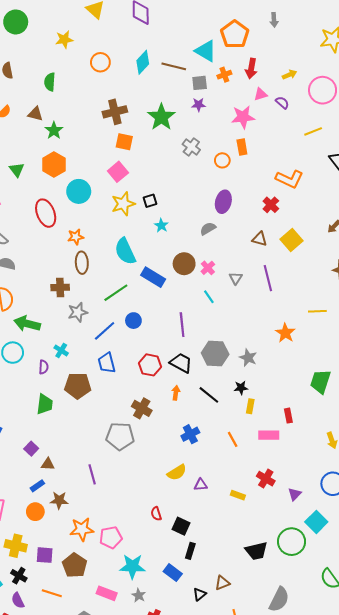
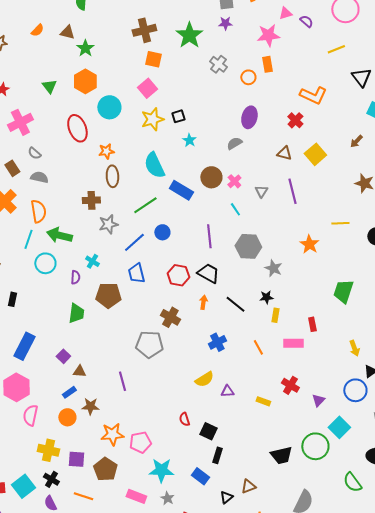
gray hexagon: (215, 354) -> (248, 246), moved

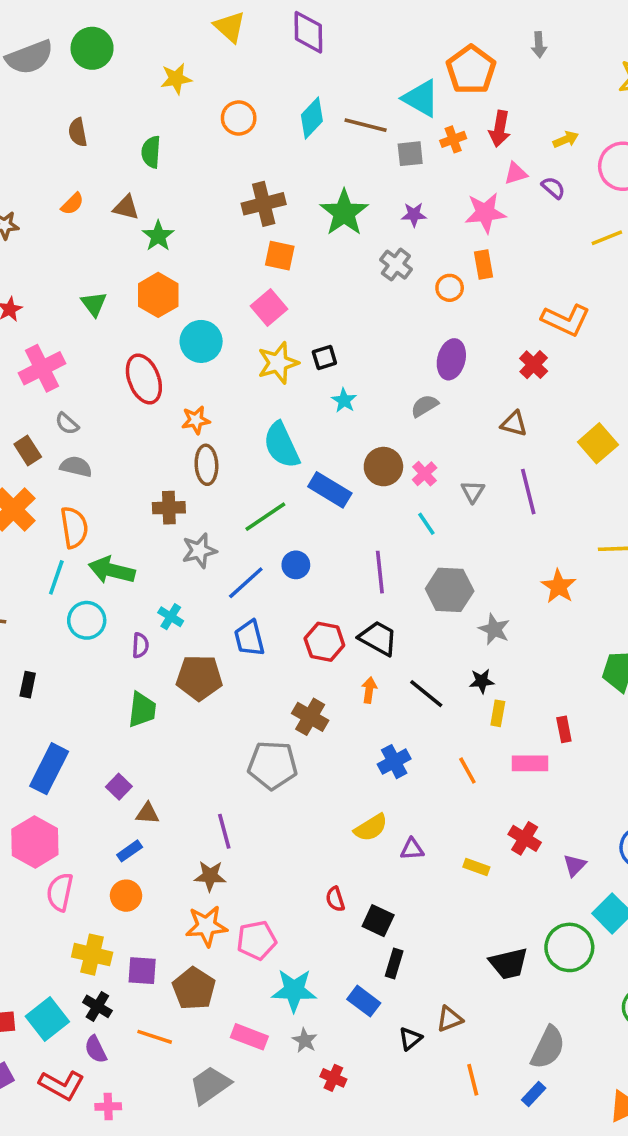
purple star: (225, 23) -> (414, 215), moved
yellow square: (315, 154) -> (598, 443), moved
brown star: (90, 406) -> (210, 876), moved

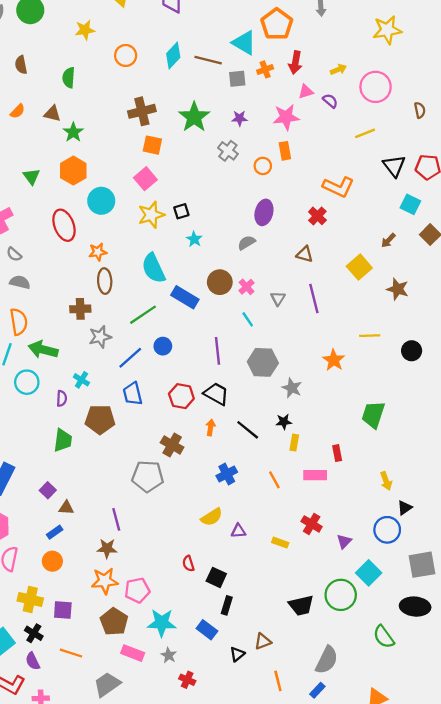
brown pentagon: (194, 989) -> (114, 622), moved

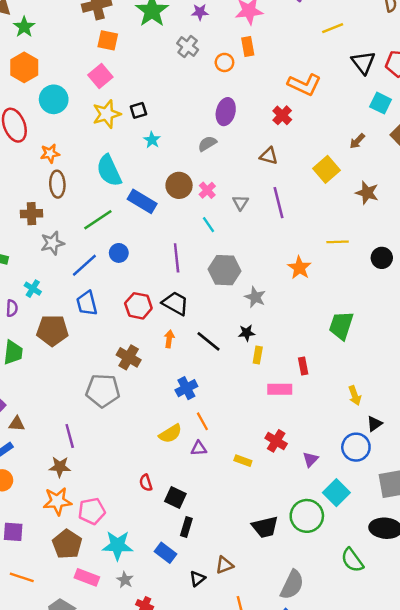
orange line: (274, 480) -> (202, 421), moved

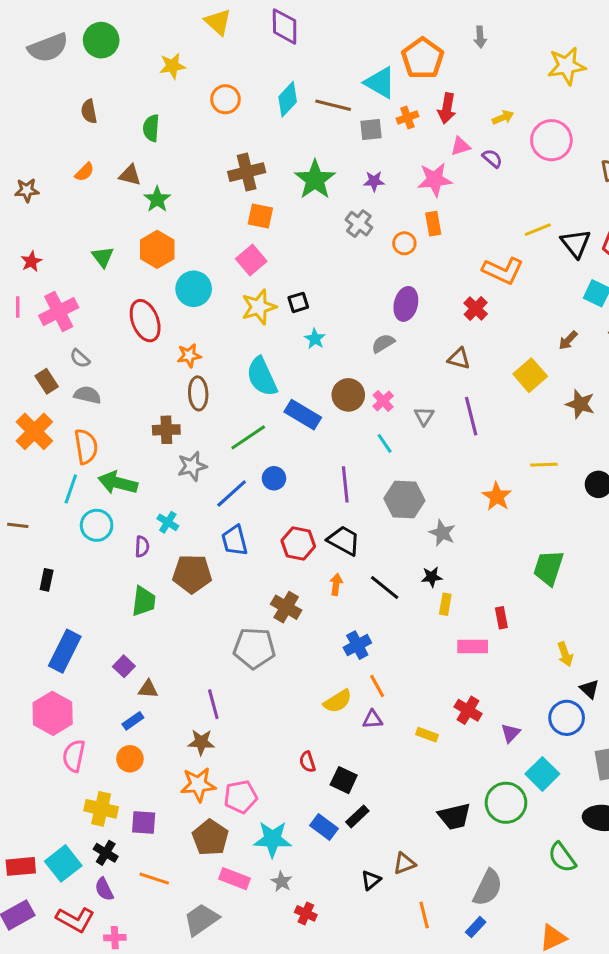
yellow line: (333, 28) -> (538, 230), moved
black triangle: (374, 424) -> (589, 689), turned -42
black rectangle: (186, 527) -> (357, 816), turned 30
blue rectangle: (165, 553) -> (324, 827), moved

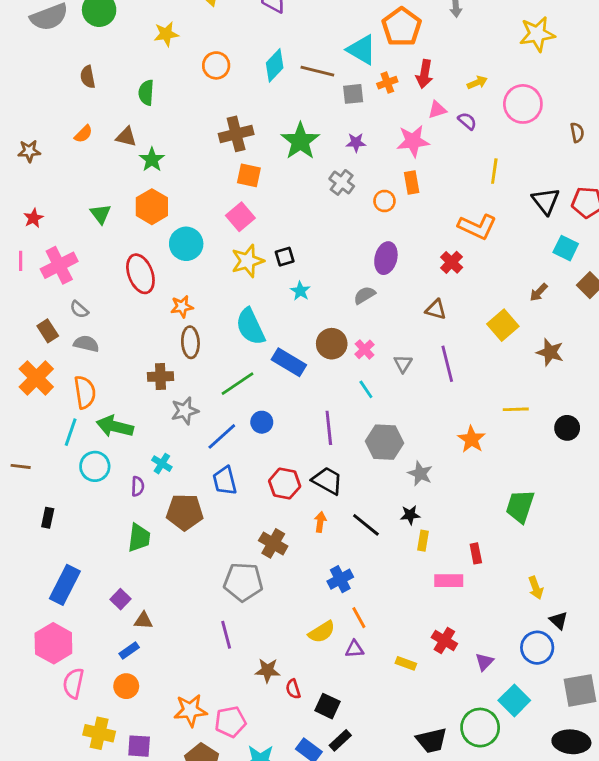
yellow line: (538, 230) -> (494, 171), moved, turned -60
purple line: (213, 704) -> (226, 635), moved
brown star: (201, 742) -> (267, 670), moved

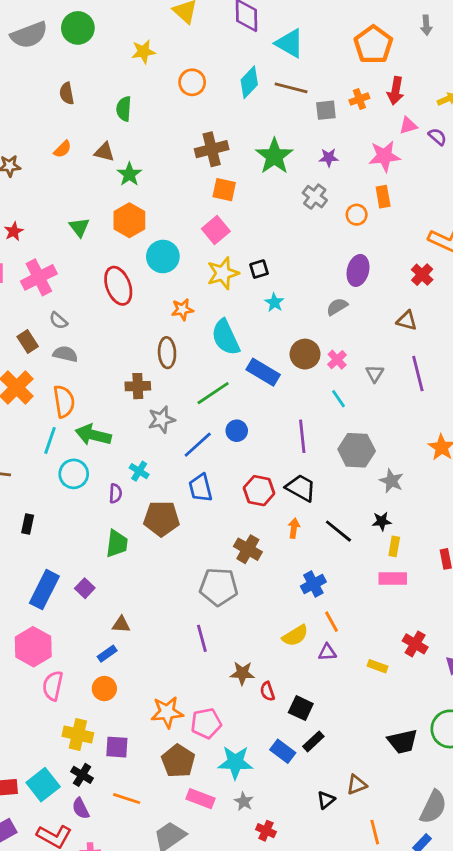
cyan triangle: (362, 50) -> (290, 43), moved
orange star: (182, 307) -> (182, 309), moved
pink rectangle: (449, 581) -> (393, 578), moved
purple square: (121, 599) -> (85, 588), moved

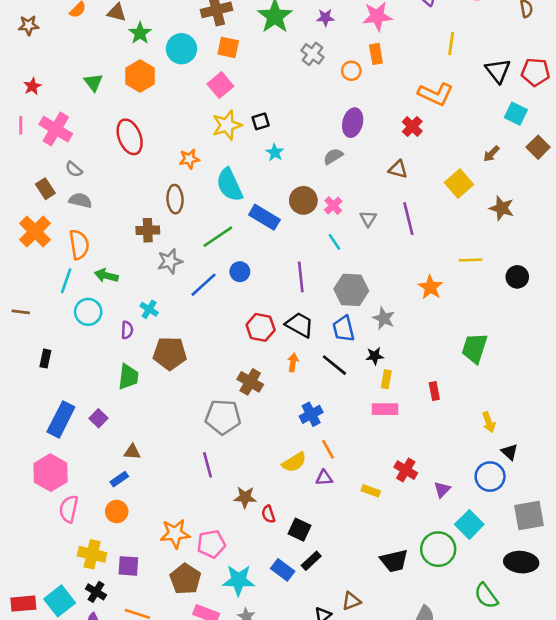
cyan circle: (163, 256) -> (181, 49), moved
pink cross: (39, 277) -> (56, 129), turned -32
green arrow: (93, 435) -> (106, 276), size x0.7
blue trapezoid: (200, 488) -> (344, 329), moved

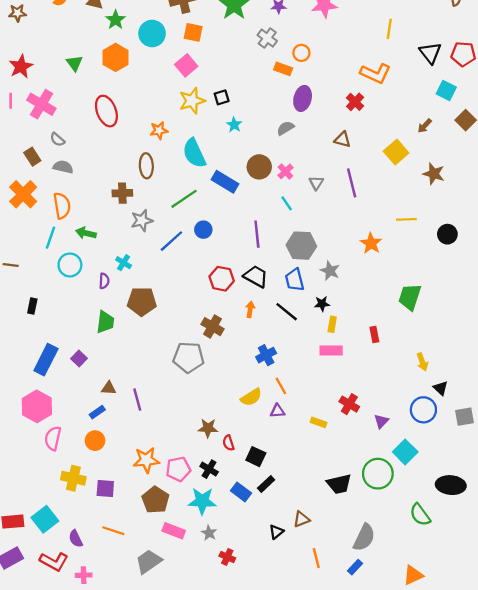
orange rectangle: (376, 54) -> (283, 69), moved, turned -60
red star: (32, 86) -> (21, 67), size x1.5
purple line: (207, 465) -> (137, 400), moved
gray square: (529, 515) -> (465, 417), moved, size x0.7
black cross: (96, 592) -> (209, 469), moved

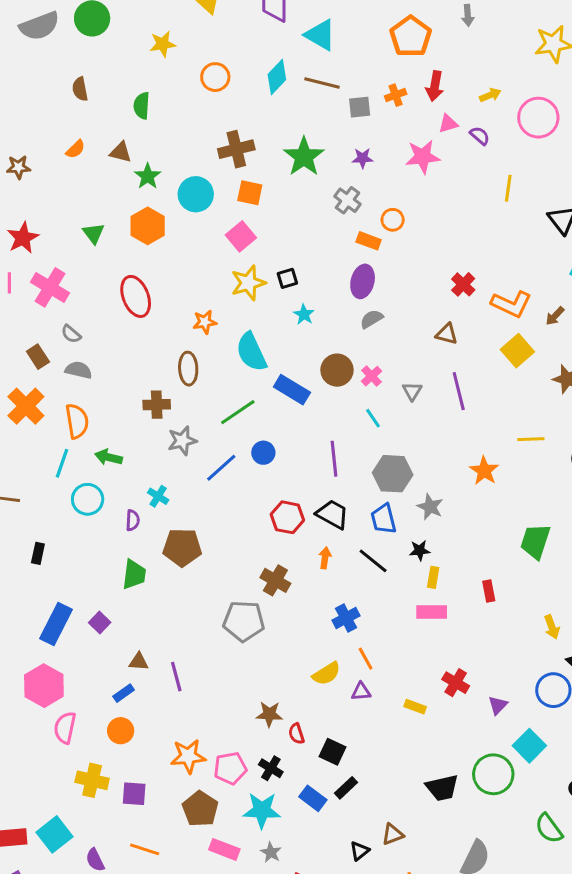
orange L-shape: (376, 73) -> (511, 304), moved
purple ellipse: (303, 98) -> (363, 281), moved

